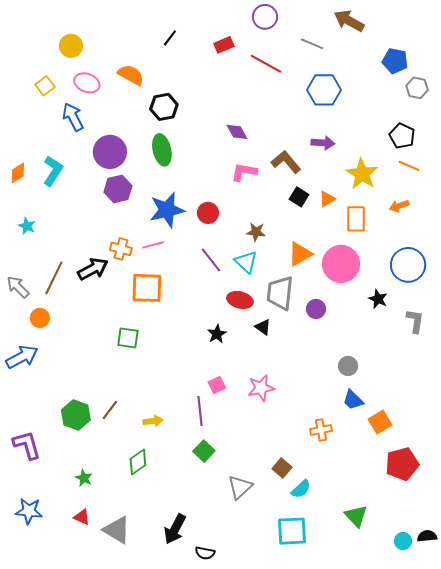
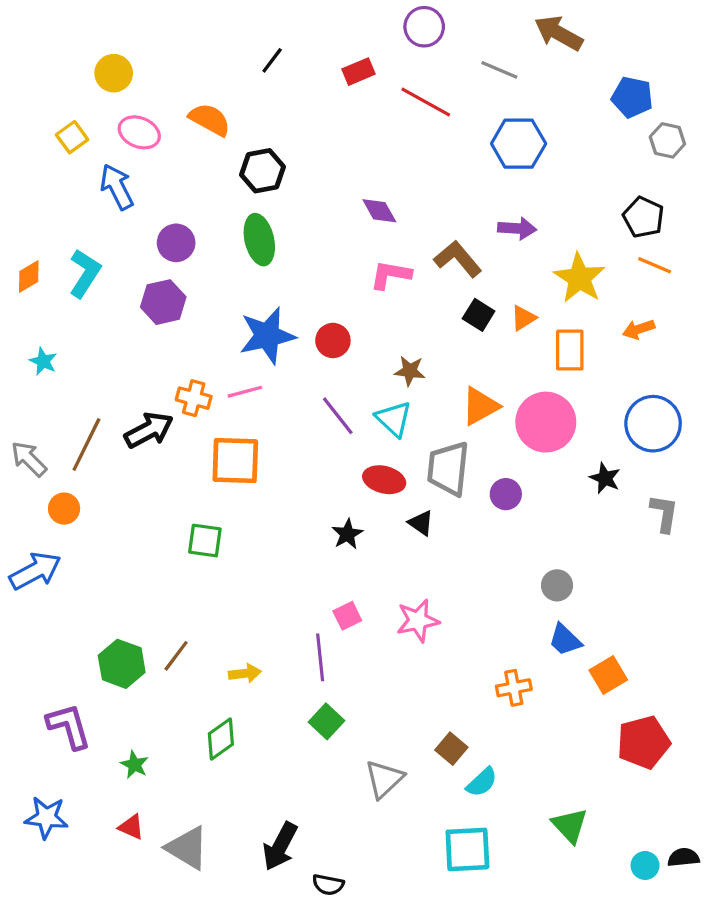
purple circle: (110, 152) -> (176, 243), size x0.7
purple hexagon: (118, 189) -> (163, 302), moved
purple L-shape: (27, 445) -> (69, 726), moved

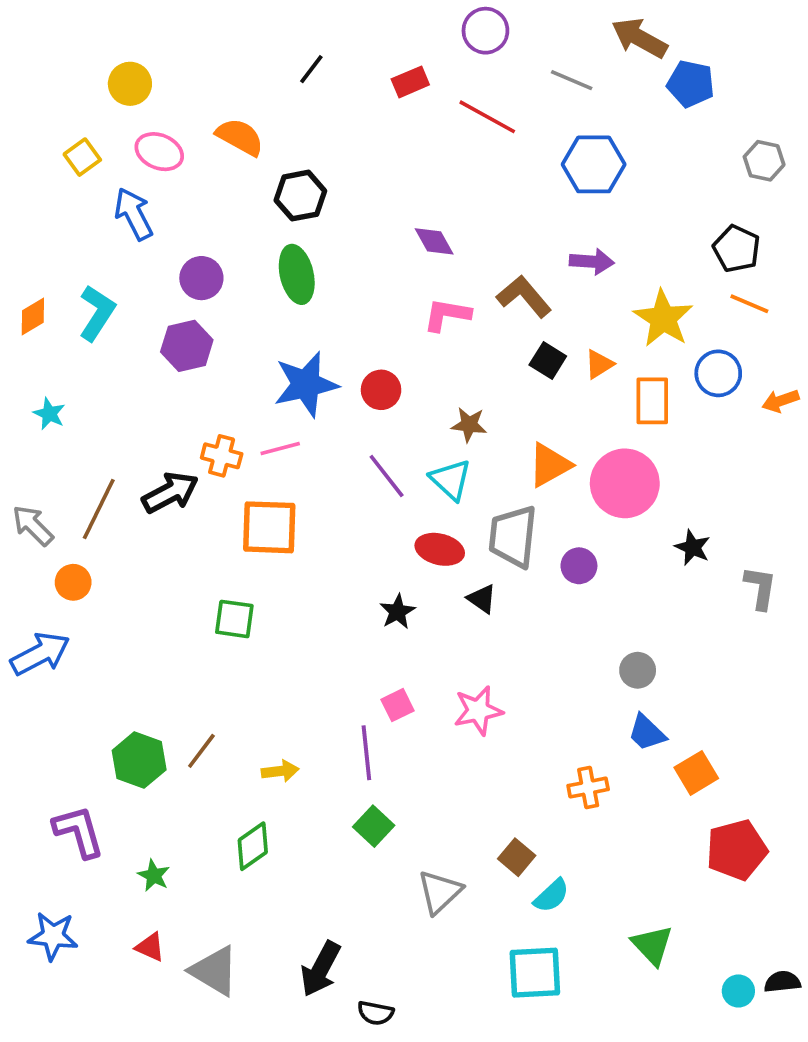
blue pentagon: (632, 97) -> (691, 84), moved
orange arrow: (639, 329) -> (781, 401), moved
blue circle: (653, 424) -> (718, 373), moved, size x0.7

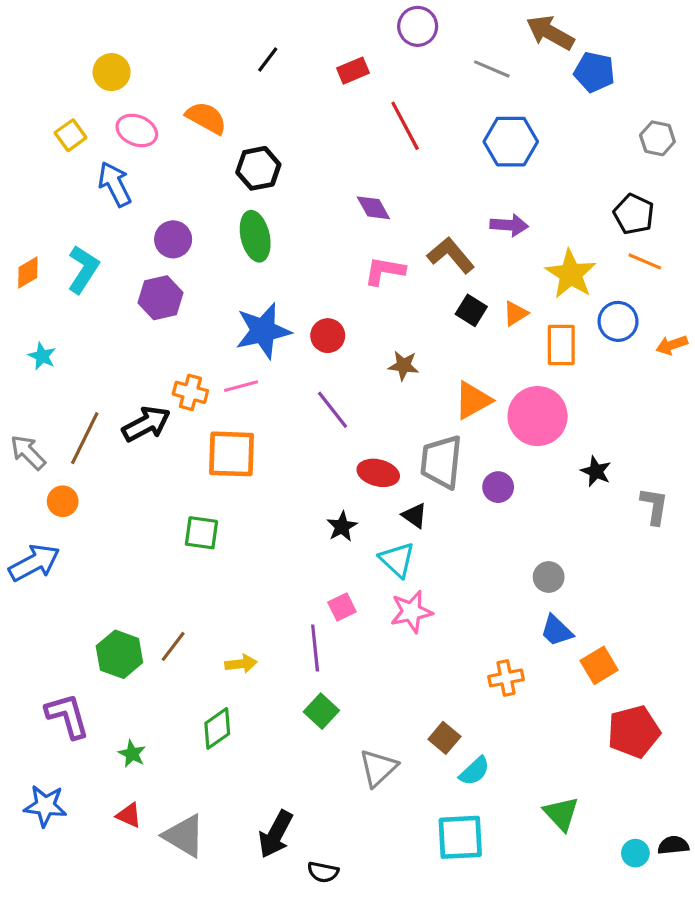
red line: (487, 117) -> (405, 126), moved, turned 33
cyan triangle: (451, 480) -> (397, 560), moved

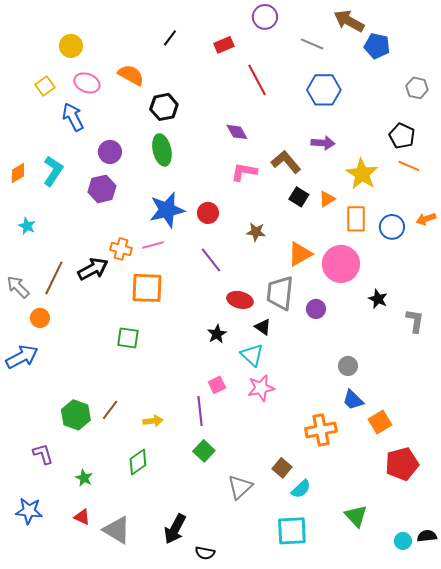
blue circle: (618, 321) -> (392, 227), moved
orange cross: (506, 678) -> (321, 430), size x1.4
purple L-shape: (67, 716) -> (43, 454), size x0.7

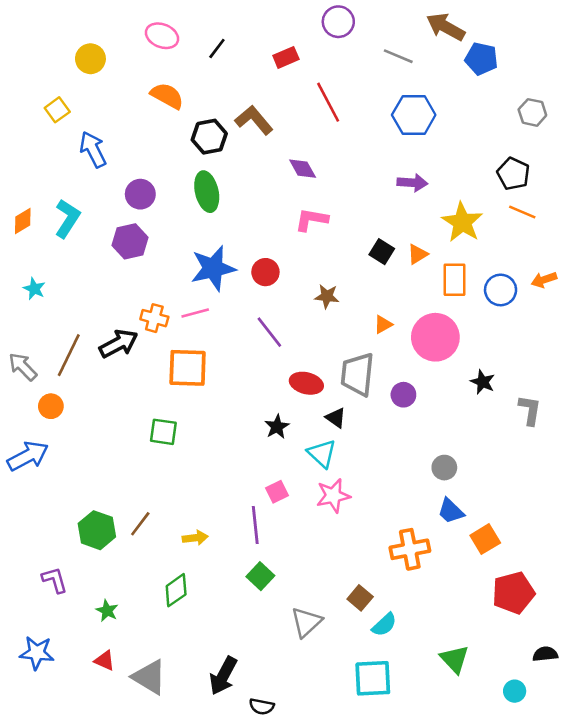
pink ellipse: (87, 83) -> (162, 36), moved
brown L-shape: (286, 162) -> (254, 120), moved
orange triangle: (300, 254) -> (383, 324), size x0.6
black semicircle: (427, 536) -> (545, 654), moved

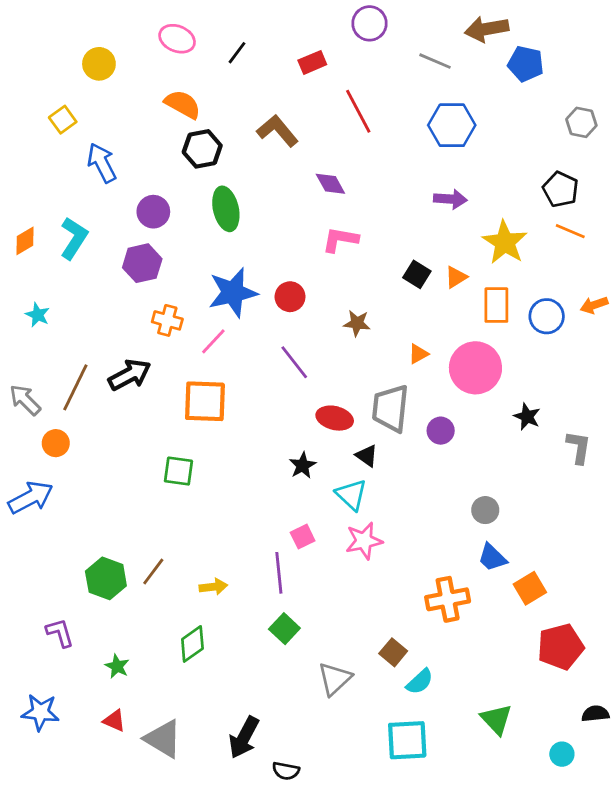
brown arrow: (446, 27) -> (487, 29), turned -39
black hexagon: (209, 137) -> (202, 149), moved
pink line: (195, 313) -> (213, 341), turned -32
orange cross: (154, 318) -> (167, 320), moved

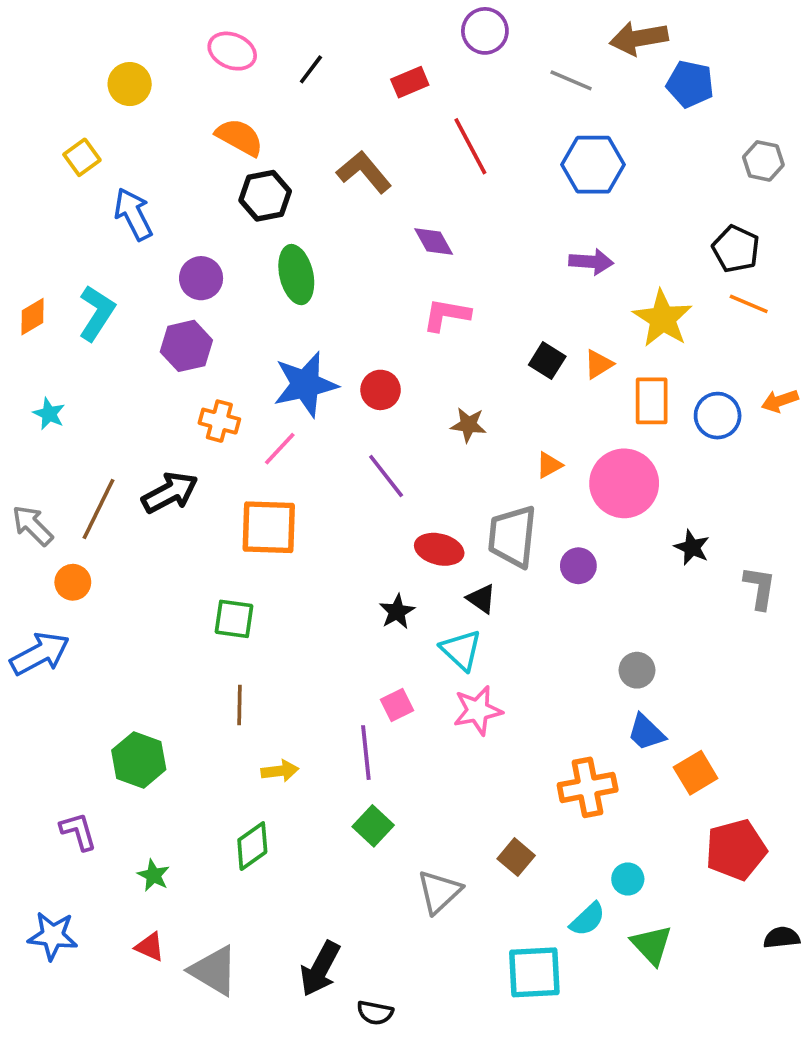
brown line: (153, 571) -> (239, 705), moved, turned -36
cyan semicircle: (420, 682) -> (588, 919), moved
cyan circle: (562, 754) -> (628, 879), moved

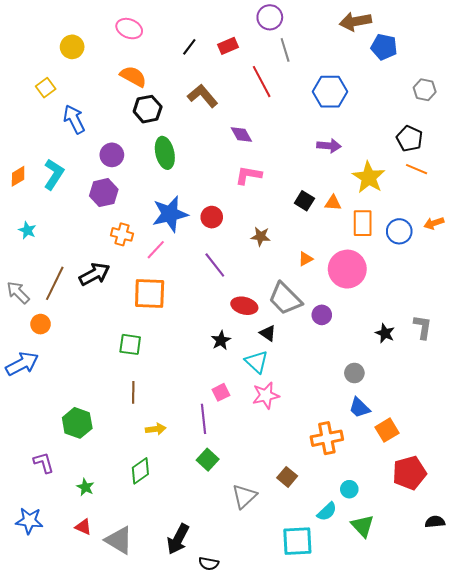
black line: (311, 69) -> (189, 47), moved
gray line: (571, 80) -> (285, 50), moved, turned 50
orange triangle: (599, 364) -> (333, 203), turned 36
gray trapezoid: (512, 536) -> (285, 299), turned -51
black star: (692, 547) -> (385, 333), moved

